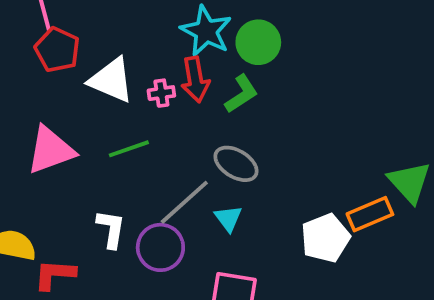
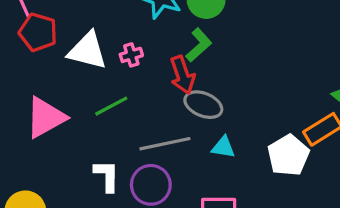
red arrow: (195, 79) -> (182, 75), moved
gray line: (184, 202) -> (165, 144), turned 39
cyan triangle: (228, 218) -> (223, 147), moved, turned -35

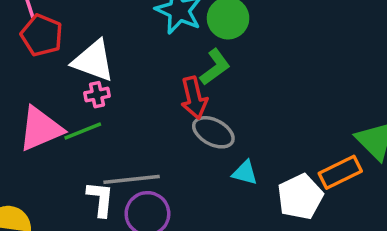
pink cross: (131, 55) -> (97, 95), moved
green line: (111, 106) -> (83, 131), moved
gray line: (165, 144) -> (132, 179), moved
cyan triangle: (223, 147) -> (245, 173), moved

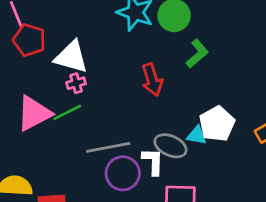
green L-shape: (215, 67) -> (197, 54), moved
gray ellipse: (213, 132) -> (170, 146), moved
white pentagon: (300, 197) -> (217, 124), moved
white L-shape: (101, 199) -> (153, 161), moved

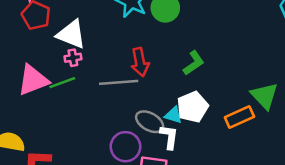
green L-shape: (197, 54) -> (194, 63), moved
gray line: (108, 147) -> (119, 82), moved
white L-shape: (153, 161) -> (169, 137), moved
purple circle: (123, 173) -> (125, 147), moved

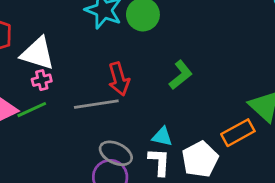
white pentagon: (192, 107) -> (200, 159), moved
gray ellipse: (150, 122) -> (116, 153), moved

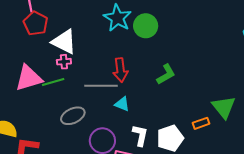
orange rectangle: (238, 133) -> (201, 123), size x0.7
cyan triangle: (162, 137) -> (122, 104), moved
gray ellipse: (116, 153) -> (73, 116), moved, turned -60

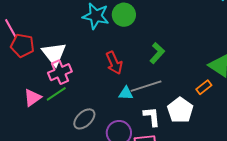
white triangle: (64, 42) -> (54, 54), turned 44
pink cross: (64, 62) -> (60, 72), size x1.6
pink triangle: (29, 78) -> (32, 98), size x0.7
gray line: (101, 86) -> (146, 86), moved

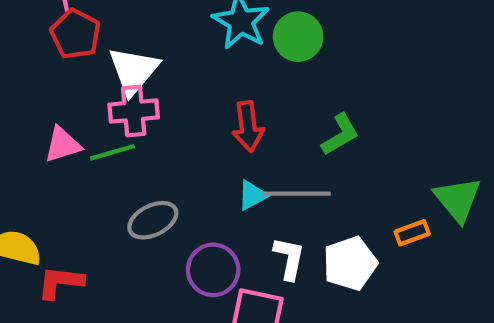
cyan triangle: (126, 93) -> (252, 195), turned -49

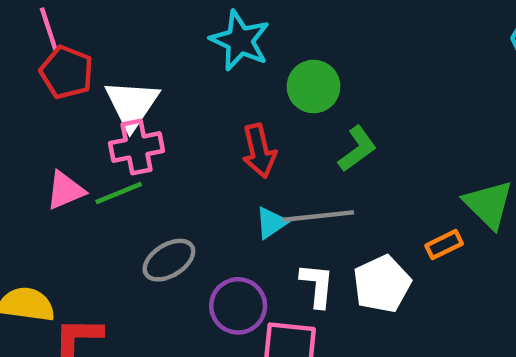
green circle: (298, 37) -> (314, 87), moved

